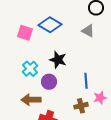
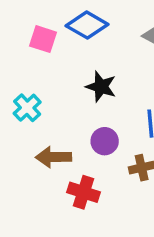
cyan cross: (30, 69) -> (27, 108), moved
purple circle: (49, 82) -> (105, 141), moved

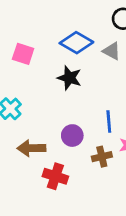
blue diamond: (87, 25) -> (76, 43), moved
black star: (101, 87) -> (69, 78), moved

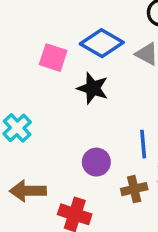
pink square: (23, 54) -> (53, 58), moved
brown arrow: (31, 148) -> (28, 191), moved

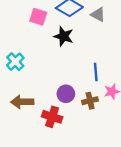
purple circle: (96, 162) -> (66, 94), moved

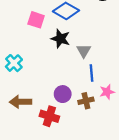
gray triangle: (98, 14) -> (84, 51), moved, turned 32

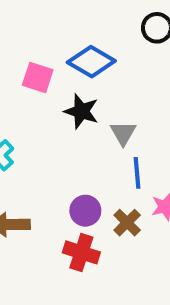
brown cross: (86, 101) -> (127, 223), turned -32
red cross: (49, 116) -> (81, 252), moved

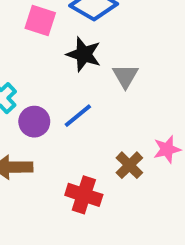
blue line: (137, 173) -> (78, 116), moved, turned 56
purple circle: (85, 211) -> (34, 122), moved

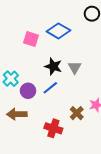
black star: (84, 54) -> (53, 66), moved

